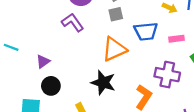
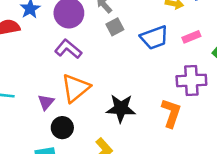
orange triangle: (114, 49) -> (75, 88), moved

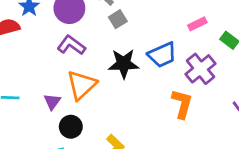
blue trapezoid: (154, 38) -> (162, 55), moved
purple cross: (191, 80) -> (200, 69), turned -32
black star: (121, 108) -> (124, 64), moved

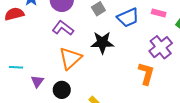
pink rectangle: (197, 24) -> (159, 13), turned 40
blue trapezoid: (162, 55) -> (128, 18), moved
purple triangle: (52, 102) -> (37, 81), moved

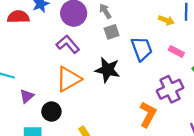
blue trapezoid: (128, 18) -> (142, 49), turned -100

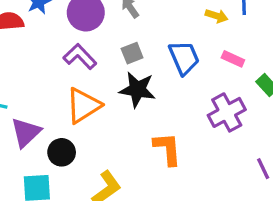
gray square: (112, 32) -> (132, 53), moved
purple triangle: (27, 96) -> (26, 132), size x1.5
orange L-shape: (148, 114) -> (167, 149), moved, turned -30

